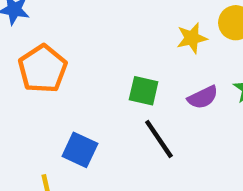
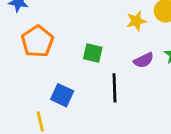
green square: (144, 91) -> (93, 53), moved
black line: (159, 139) -> (115, 88), turned 32

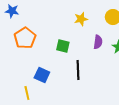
yellow star: (136, 21) -> (81, 19), moved
purple semicircle: (144, 60) -> (98, 42), moved, turned -56

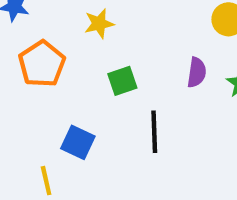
yellow star: (81, 19) -> (99, 24), moved
green square: (63, 46) -> (122, 81), turned -32

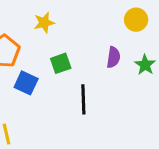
blue square: (78, 142) -> (26, 83), moved

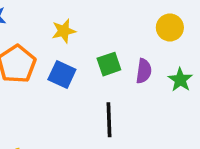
green square: (61, 63) -> (109, 64), moved
blue square: (26, 83) -> (62, 74), moved

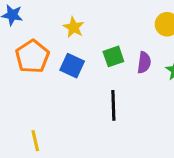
yellow star: (64, 31) -> (74, 27), turned -30

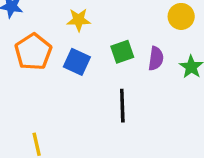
yellow star: (74, 27) -> (79, 20), turned -30

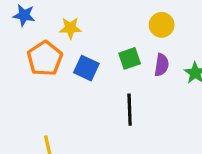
yellow circle: (181, 16) -> (162, 25), moved
yellow star: (79, 20) -> (70, 28), moved

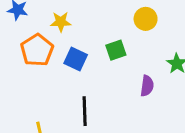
purple semicircle: (162, 65) -> (147, 86), moved
black line: (130, 110) -> (85, 111), moved

